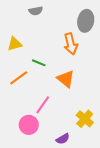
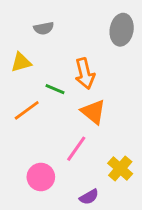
gray semicircle: (36, 11) -> (44, 28), moved
orange arrow: (71, 44) -> (85, 74), moved
pink line: (43, 105) -> (76, 149), moved

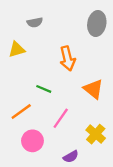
green line: (55, 89) -> (44, 89), moved
orange line: (27, 110) -> (21, 112), moved
orange triangle: (93, 112) -> (93, 89), moved

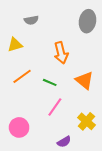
green line: (44, 89) -> (50, 82), moved
orange line: (21, 112) -> (22, 76), moved
pink circle: (32, 141) -> (19, 127), moved

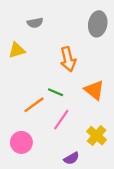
orange line: (22, 76) -> (34, 105), moved

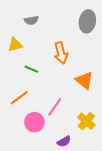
green line: (56, 92) -> (31, 69), moved
orange line: (34, 105) -> (19, 98), moved
pink circle: (21, 142) -> (34, 122), moved

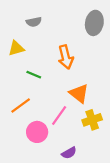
orange triangle: (84, 80) -> (79, 93), moved
yellow cross: (86, 121) -> (92, 120), moved, turned 30

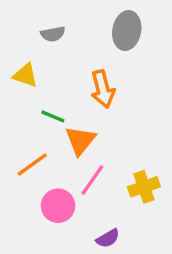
gray ellipse: (94, 23) -> (127, 31), moved
yellow triangle: (16, 48) -> (25, 75), turned 35
orange triangle: (79, 93) -> (80, 140), moved, turned 30

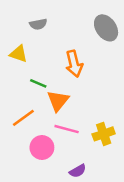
gray ellipse: (127, 31) -> (106, 28), moved, turned -45
pink line: (92, 180) -> (67, 129), turned 70

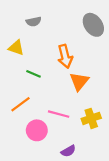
orange triangle: (58, 101) -> (79, 81), moved

